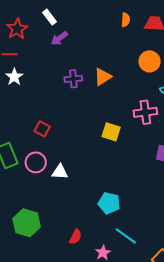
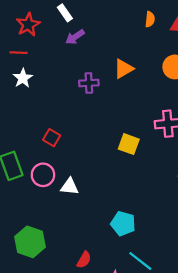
orange triangle: (103, 77) -> (124, 69), moved

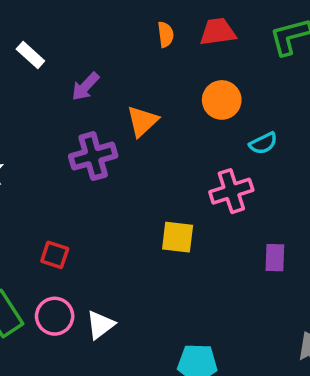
purple arrow: (75, 37) -> (85, 86), moved
purple cross: (89, 83) -> (93, 156), size x1.4
white triangle: (70, 187) -> (100, 325), turned -30

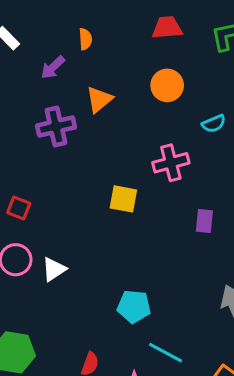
orange semicircle: (166, 34) -> (85, 39), moved
cyan semicircle: (263, 143) -> (214, 124), moved

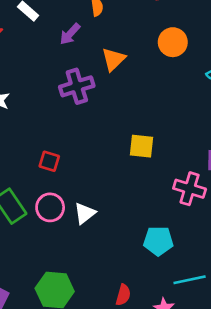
pink cross: (171, 163) -> (190, 189), moved, turned 36
cyan line: (166, 353) -> (190, 280), turned -36

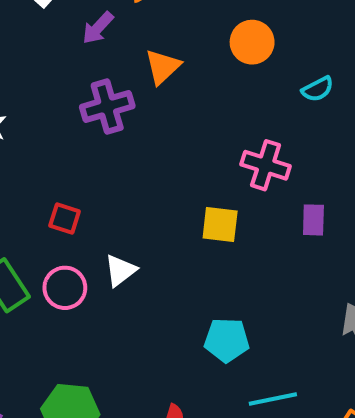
yellow square: (142, 146) -> (220, 225), moved
pink cross: (190, 189) -> (266, 165), moved
white triangle: (85, 213) -> (120, 270), moved

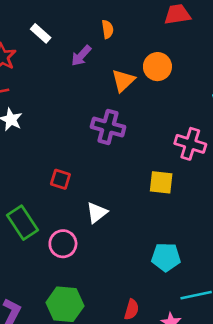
orange circle: (252, 42) -> (157, 67), moved
purple cross: (107, 107) -> (108, 127), moved, turned 32
pink circle: (65, 288) -> (63, 244), moved

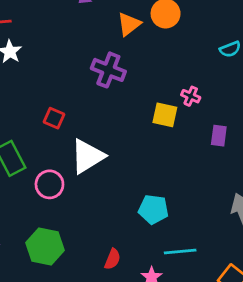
pink cross: (190, 144) -> (191, 96), size x0.6
yellow square: (161, 182) -> (165, 115), moved
white triangle: (97, 213) -> (88, 156), size x1.6

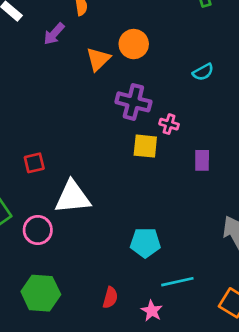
purple cross: (108, 70) -> (133, 102), moved
red square: (54, 118) -> (34, 163), turned -30
white triangle: (88, 156) -> (73, 197), turned 33

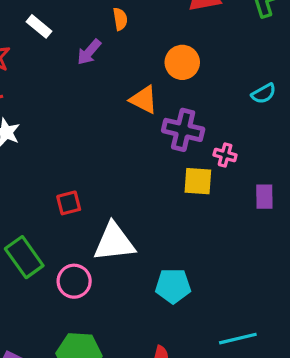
orange triangle: (98, 59) -> (144, 100), moved, turned -48
cyan pentagon: (145, 243) -> (173, 286), moved

